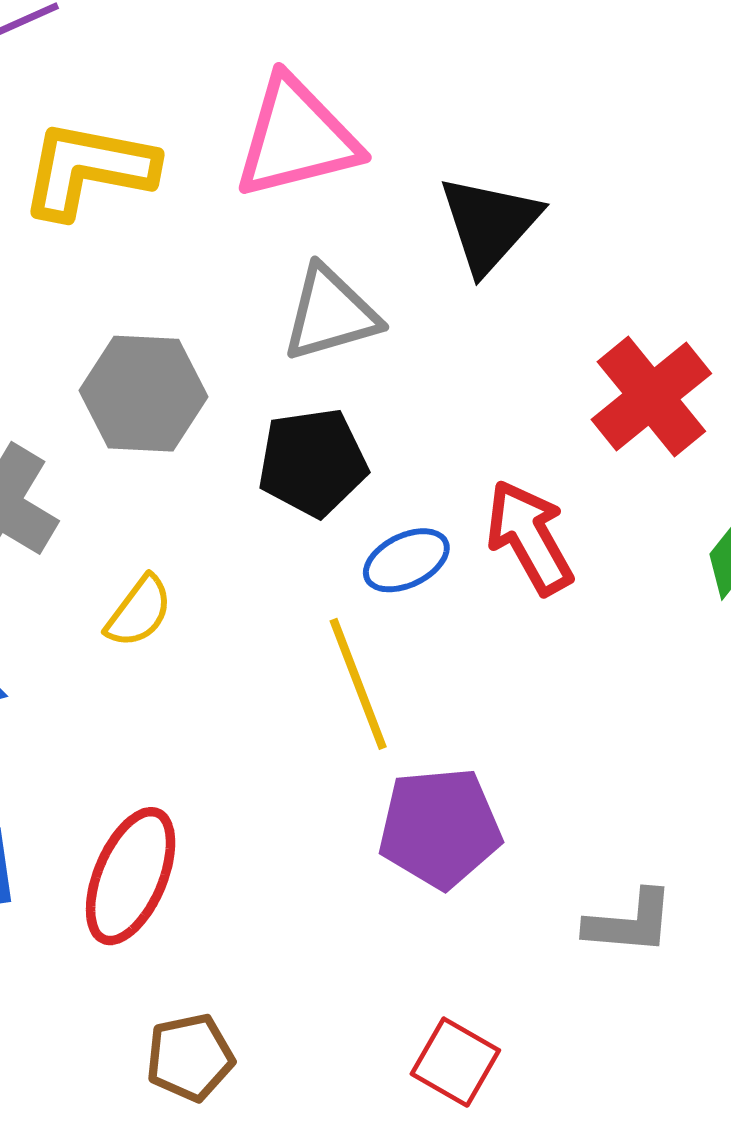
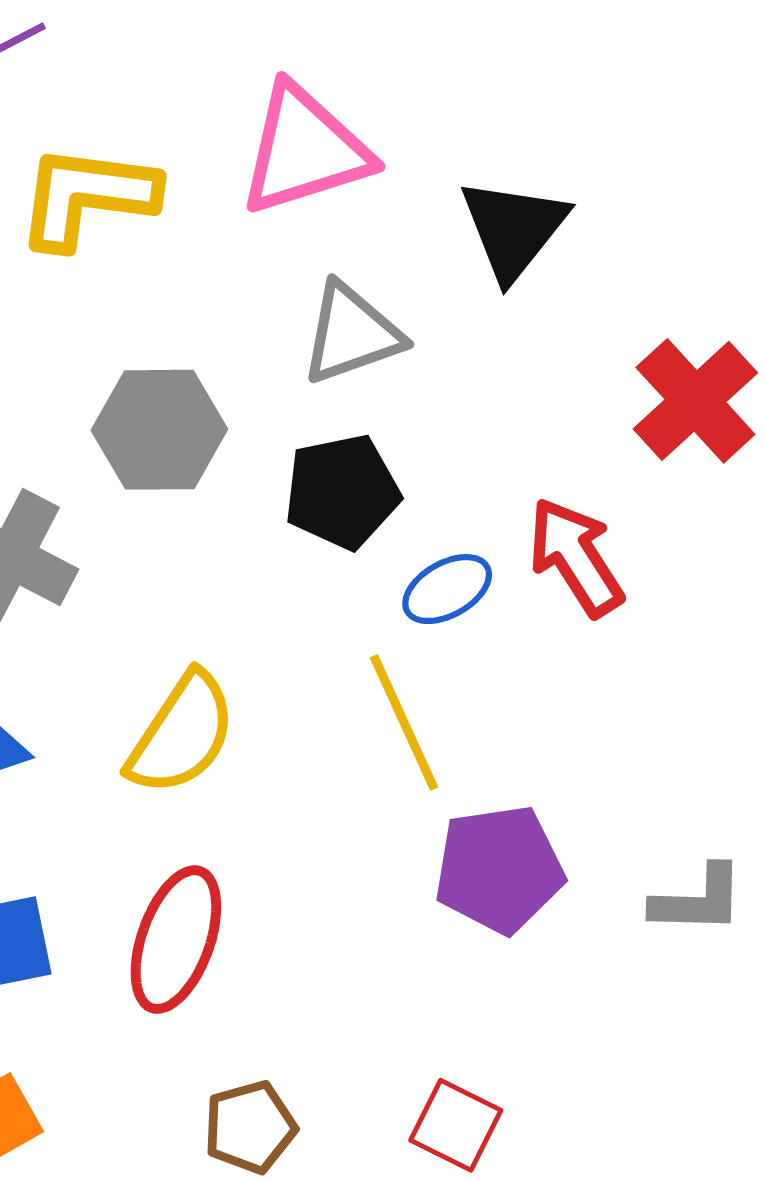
yellow semicircle: (139, 612) -> (182, 734), moved, size x1.6
gray L-shape: (630, 922) -> (698, 900), moved
red square: (455, 1062) -> (456, 1125), moved

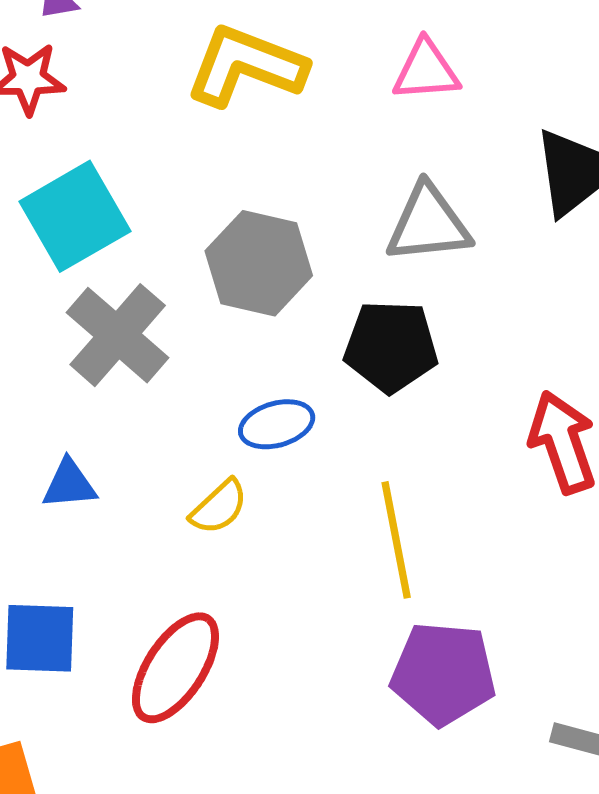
pink triangle: (305, 150) -> (426, 71), size x0.6
blue ellipse: (447, 589) -> (277, 424), moved
yellow semicircle: (182, 734) -> (219, 507), size x0.6

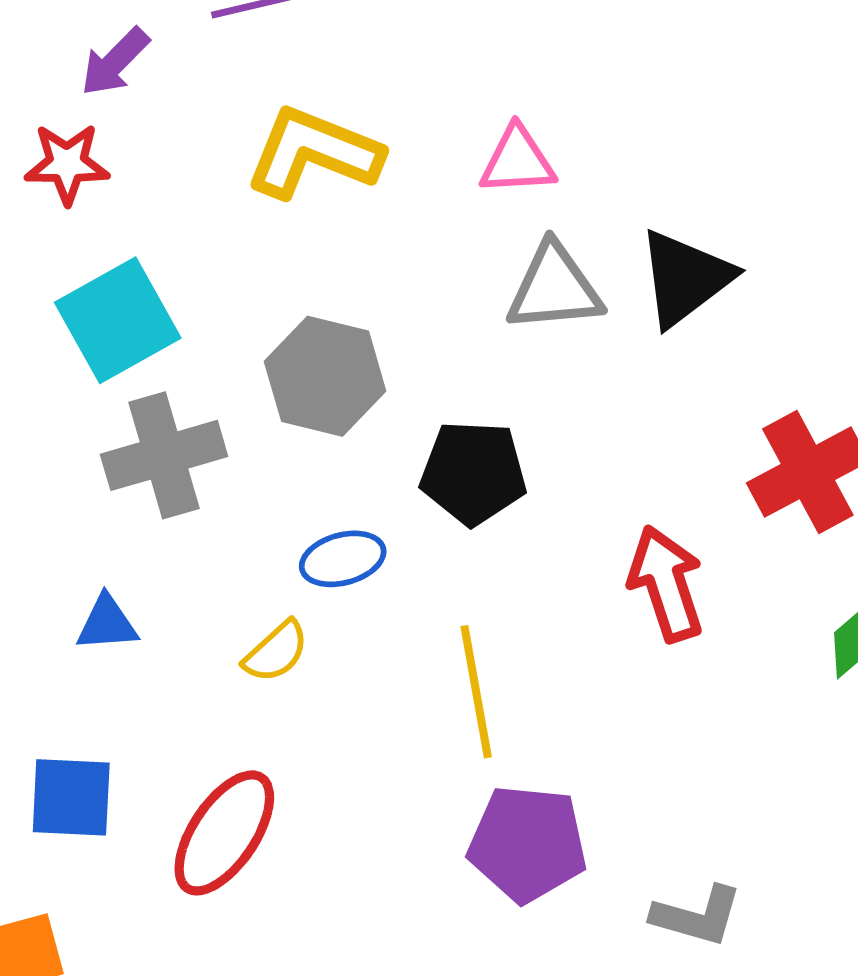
gray triangle: (428, 224) -> (554, 288), moved
gray cross: (118, 335) -> (164, 455), turned 32

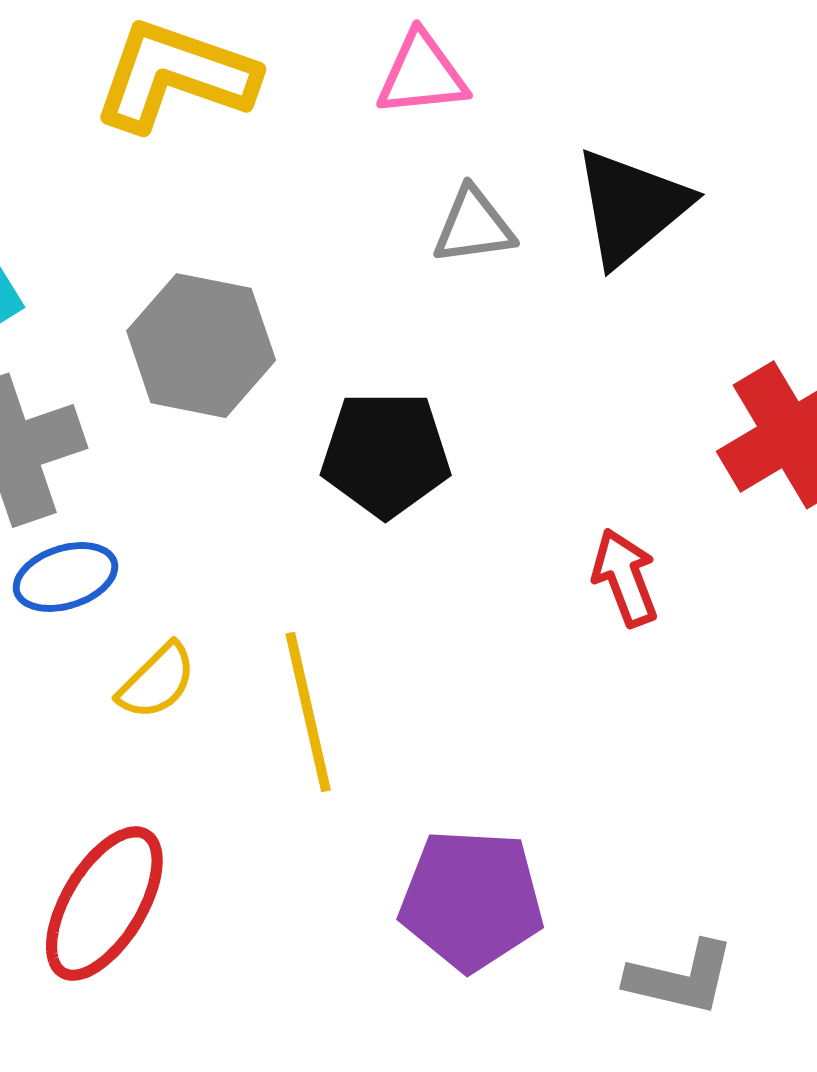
gray triangle: (554, 288) -> (474, 226), size x0.7
blue ellipse: (343, 559) -> (65, 577), moved
red arrow: (666, 584) -> (625, 578), size x0.7
yellow line: (476, 692) -> (308, 712), moved

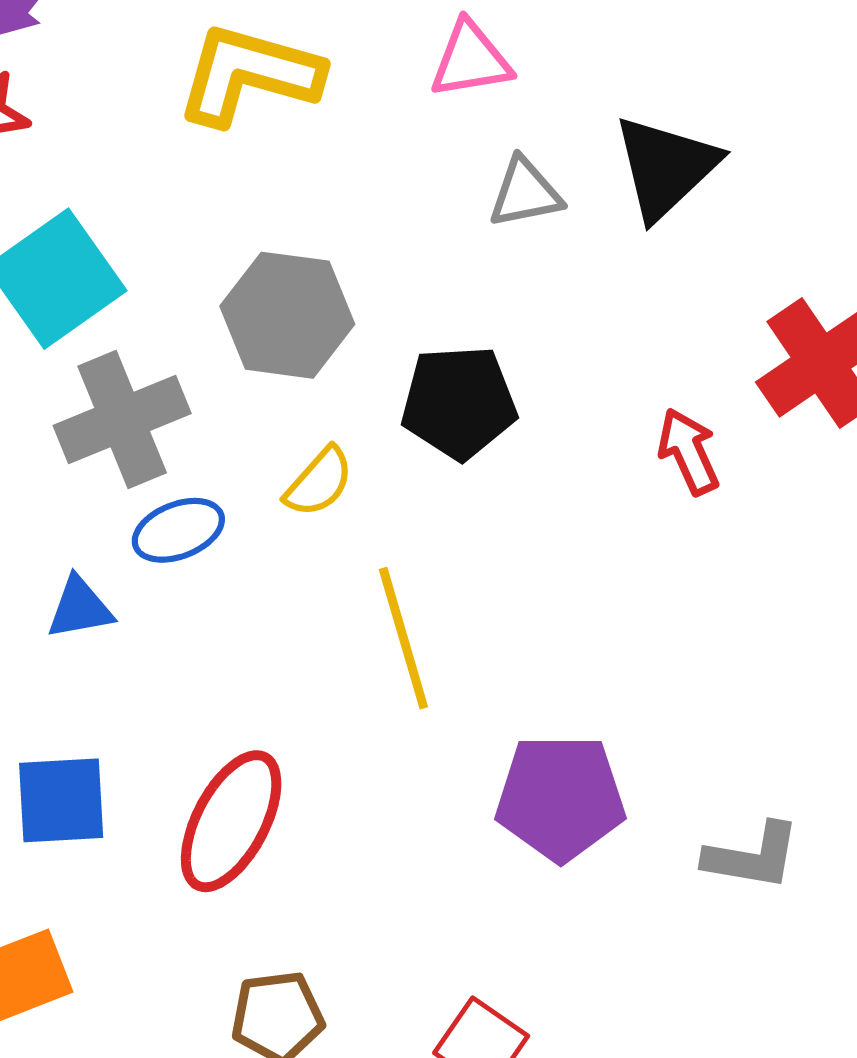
red arrow: (625, 578) -> (688, 451), moved
yellow semicircle: (157, 681) -> (319, 482), moved

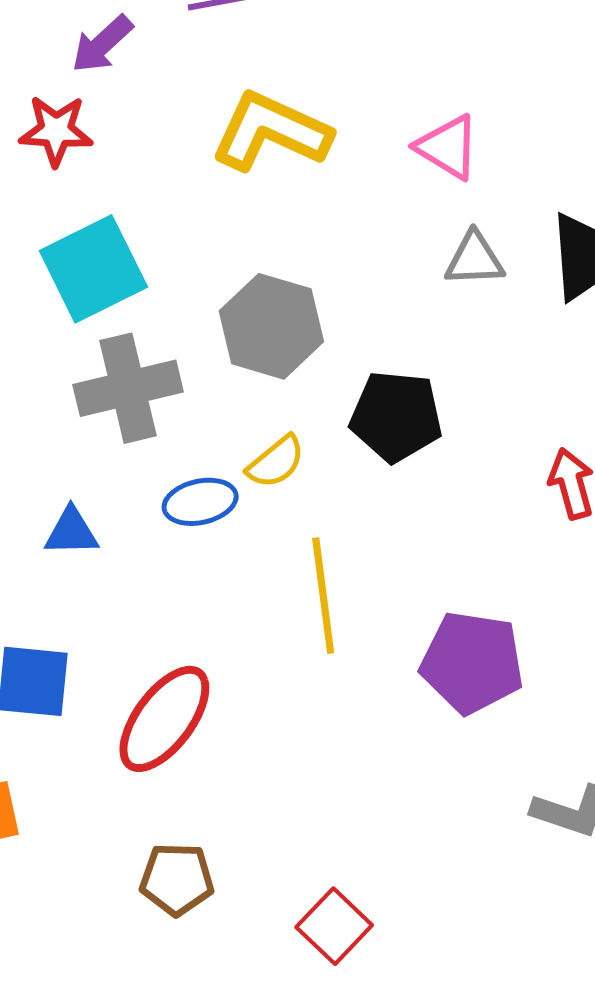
pink triangle: (471, 60) -> (448, 147), turned 32
blue ellipse: (178, 530) -> (200, 502), moved
purple pentagon: (560, 798) -> (472, 662), moved

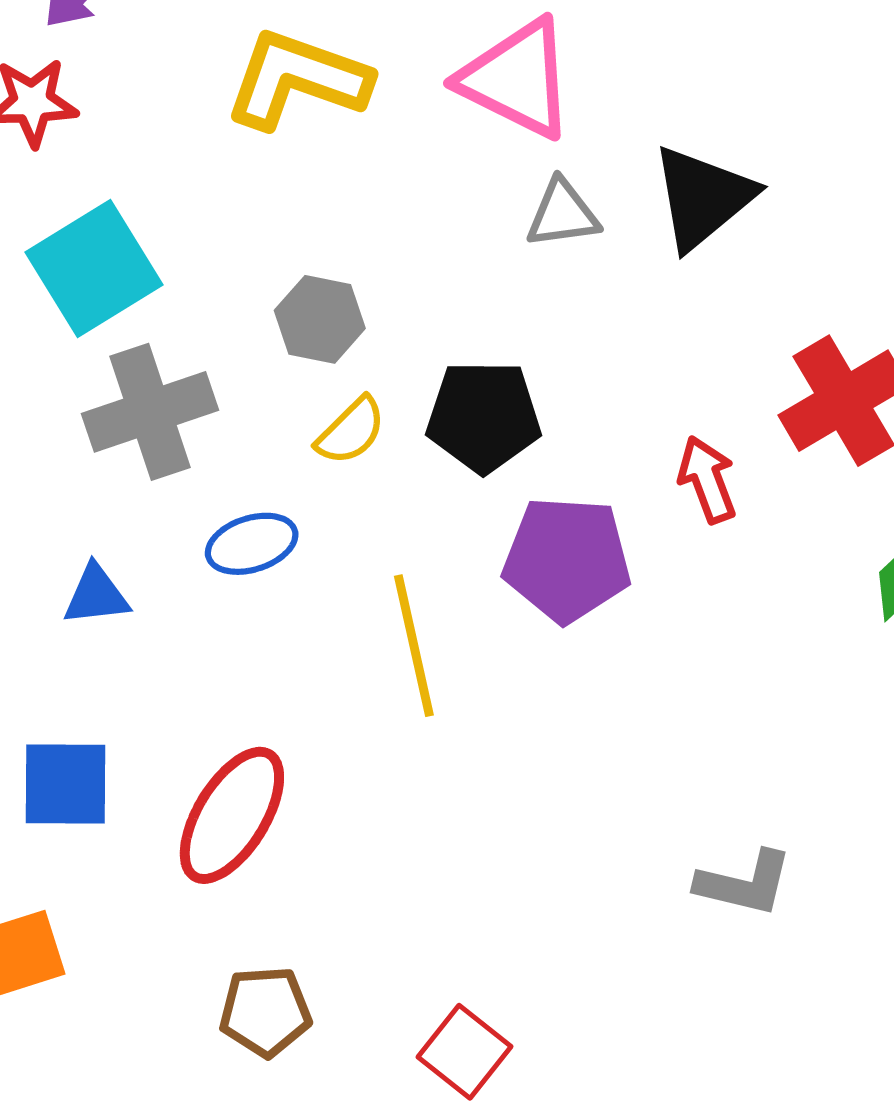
pink triangle: (448, 147) -> (517, 79), size x1.5
gray hexagon: (271, 326) -> (320, 319), size x0.7
yellow semicircle: (276, 462) -> (351, 431), moved
purple pentagon: (472, 662) -> (567, 559), moved

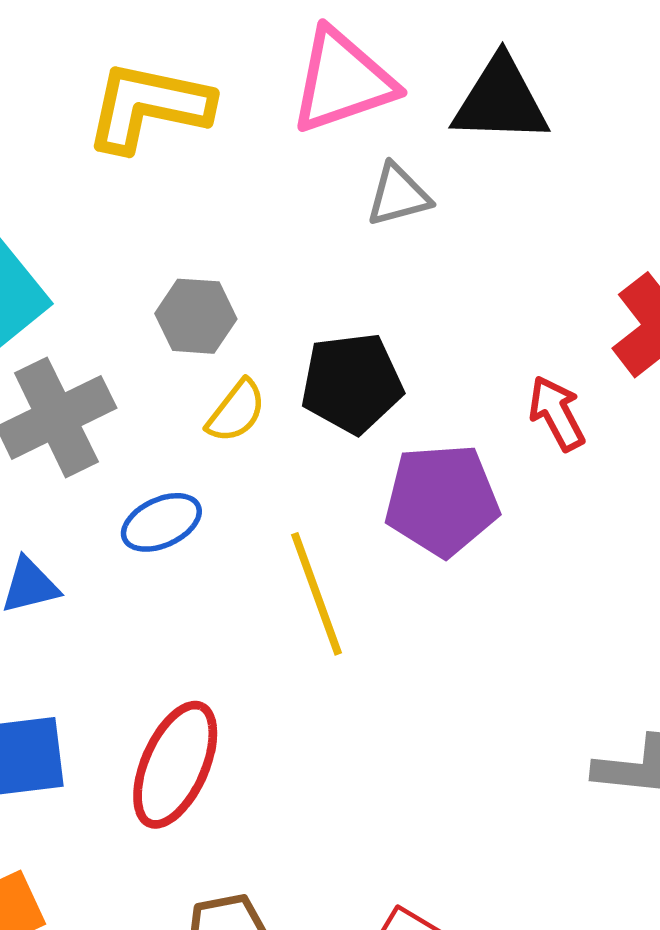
pink triangle: (517, 79) -> (343, 81), turned -38
black triangle: (703, 197) -> (501, 100), moved, turned 49

